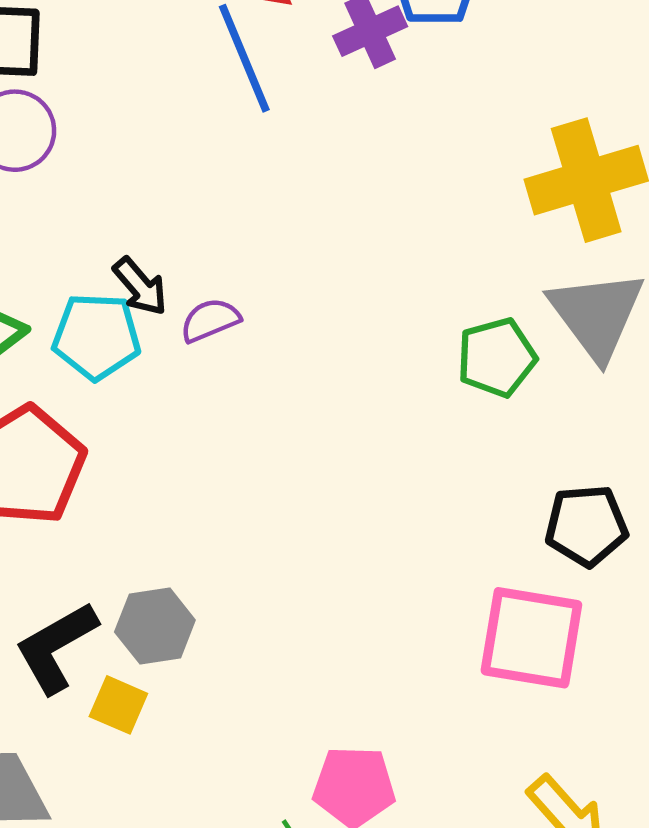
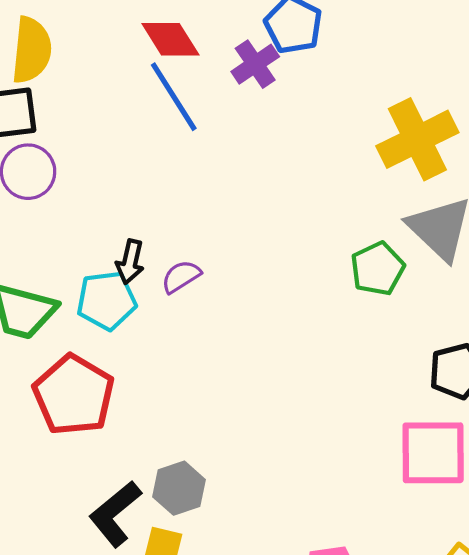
black arrow: (140, 286) -> (130, 262), turned 63

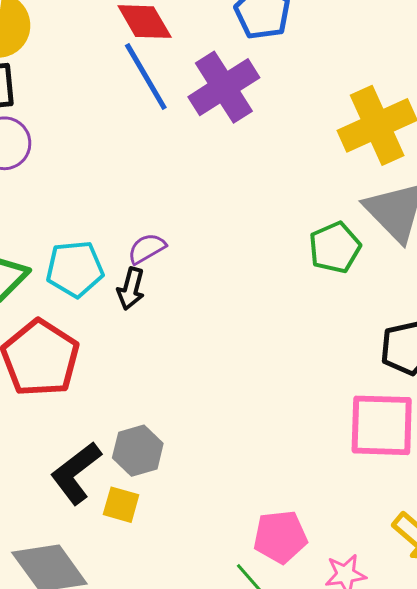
purple cross: (255, 64) -> (224, 87), moved, size x1.5
black arrow: (130, 262) -> (131, 289), moved

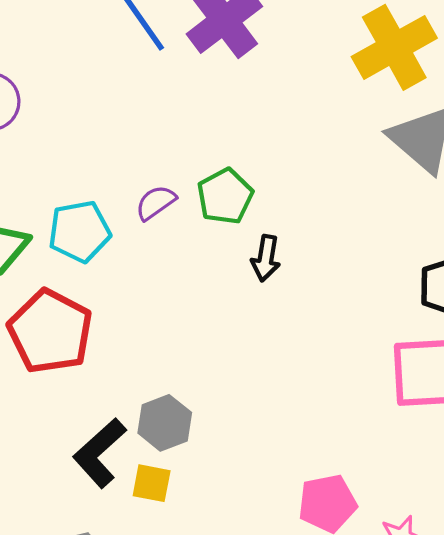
green pentagon: (335, 248) -> (225, 196), moved
black arrow: (131, 289) -> (266, 258), moved

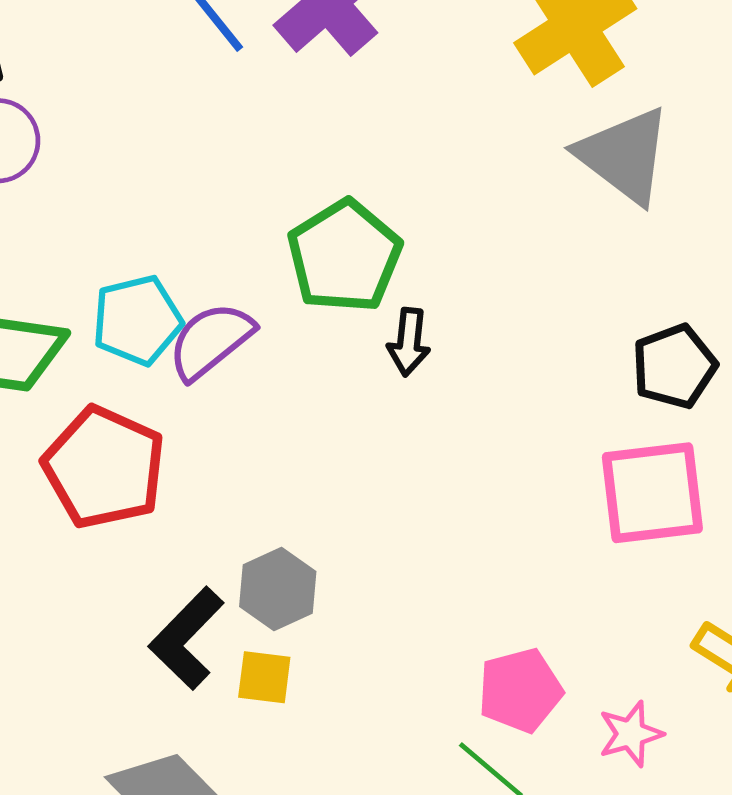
green pentagon: (225, 196) -> (344, 256), size x1.4
purple semicircle: (156, 203) -> (211, 341), moved, size x1.5

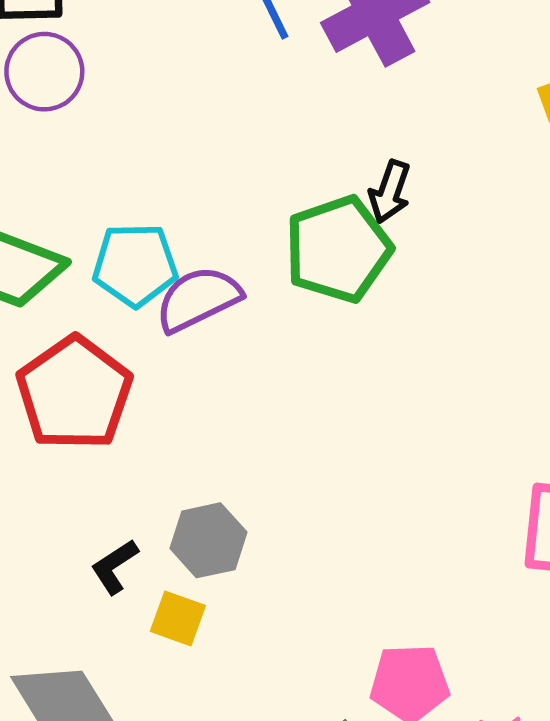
black arrow: (409, 342) -> (390, 192), moved
black L-shape: (186, 638) -> (115, 567), size x0.6

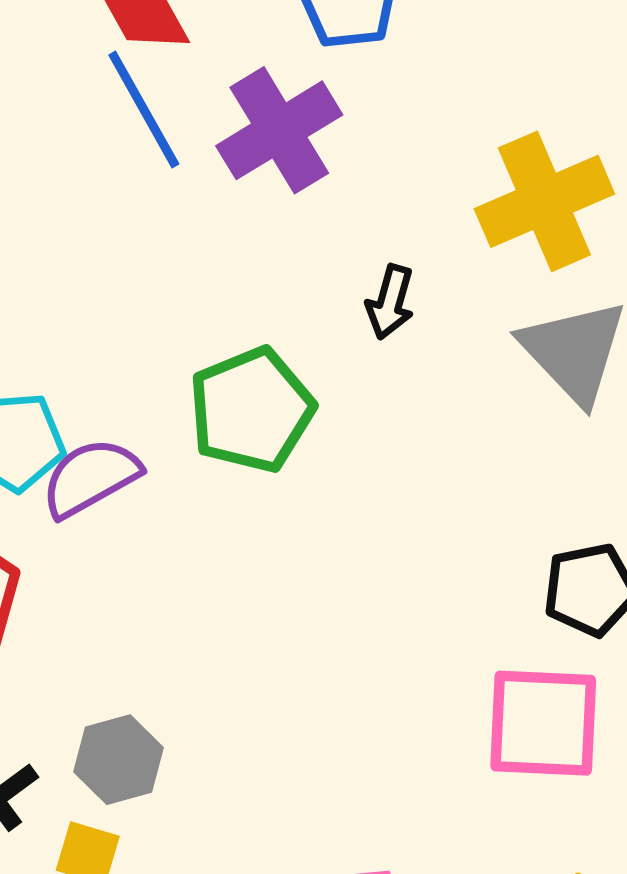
black arrow: (390, 192) -> (390, 302), moved

